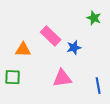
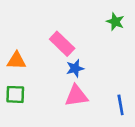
blue star: (74, 48) -> (75, 68), moved
orange triangle: (23, 50) -> (17, 61), moved

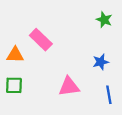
pink rectangle: (62, 44) -> (41, 40), moved
blue star: (75, 68) -> (101, 62), moved

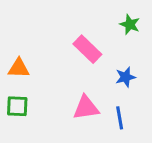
pink rectangle: (41, 40) -> (87, 49), moved
blue line: (109, 95) -> (120, 118), moved

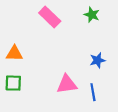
green star: (130, 24) -> (92, 15), moved
pink rectangle: (87, 49) -> (50, 17), moved

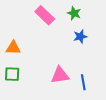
green star: (92, 15) -> (74, 13), moved
blue star: (98, 60) -> (80, 37), moved

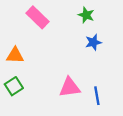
pink rectangle: (45, 15) -> (38, 17), moved
green square: (12, 74) -> (14, 86), turned -35

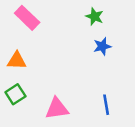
pink rectangle: (38, 17) -> (27, 18), moved
pink triangle: (70, 87) -> (57, 109), moved

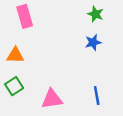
green star: (94, 17) -> (96, 14), moved
pink rectangle: (27, 18) -> (25, 16), turned 30

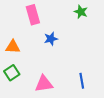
pink rectangle: (25, 16) -> (33, 15), moved
blue star: (93, 42) -> (51, 39), moved

